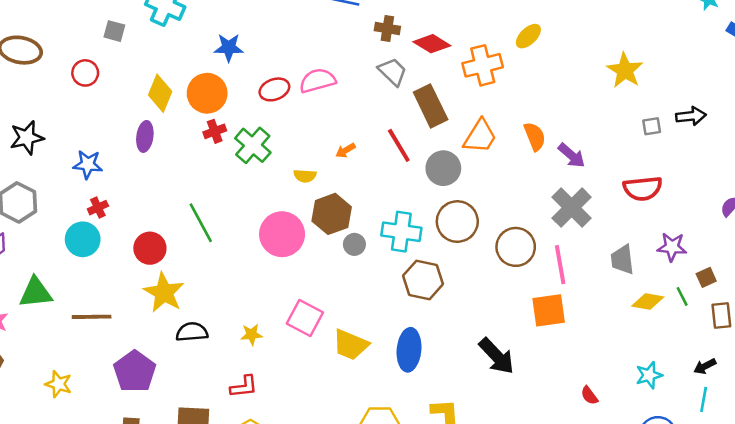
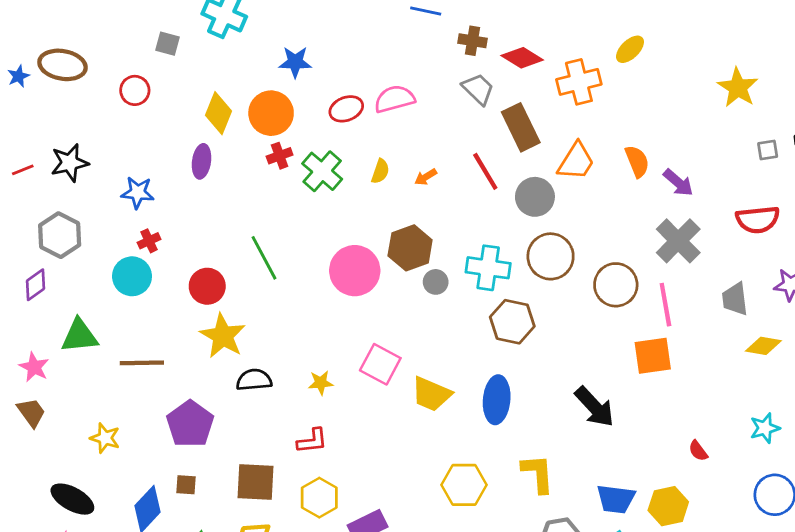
yellow semicircle: (305, 176) -> (380, 171), moved, turned -75

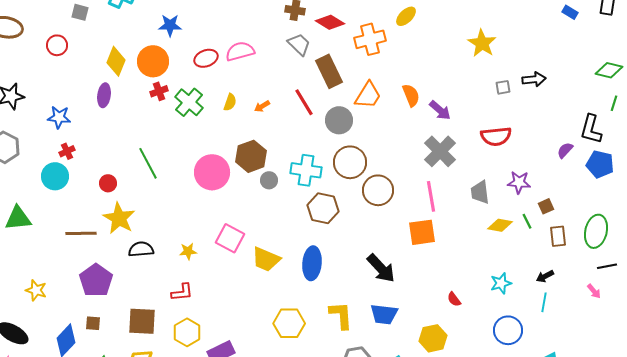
brown circle: (616, 285) -> (378, 190), moved
red circle: (207, 286) -> (108, 183), size x0.7
brown line: (142, 363) -> (81, 233), moved
blue trapezoid: (616, 499) -> (384, 314), moved

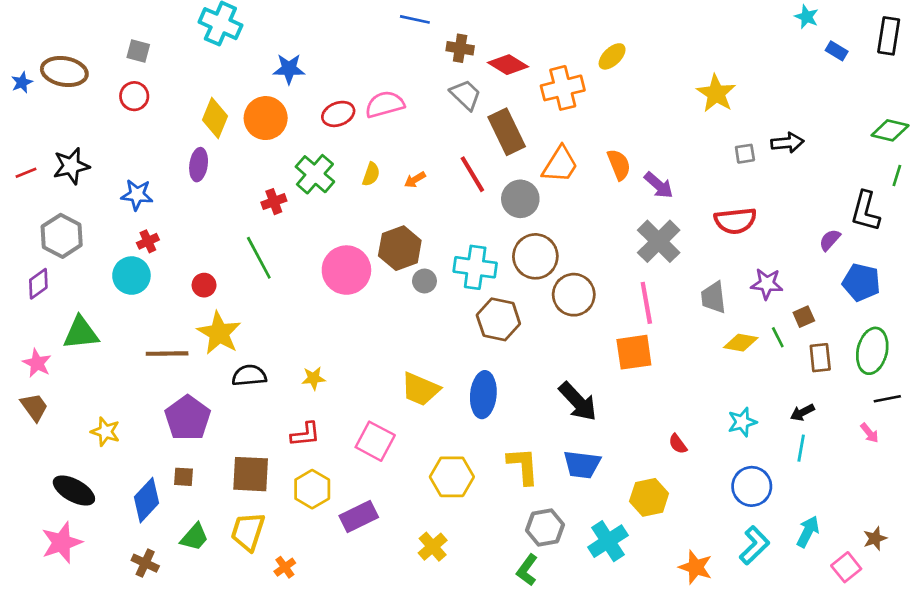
gray square: (80, 12) -> (138, 51), moved
red cross: (159, 91) -> (274, 202), moved
blue pentagon: (600, 164) -> (861, 282), moved
pink square: (230, 238) -> (375, 441), moved

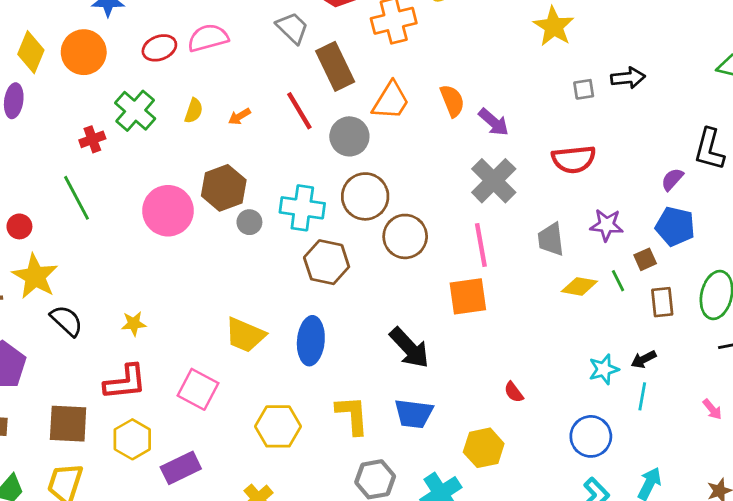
blue pentagon: (861, 282) -> (675, 226), moved
black semicircle: (249, 375) -> (67, 321), turned 48
cyan star: (742, 422) -> (604, 369), moved
pink arrow: (870, 433) -> (712, 409), moved
red L-shape: (305, 434) -> (125, 382), size x1.4

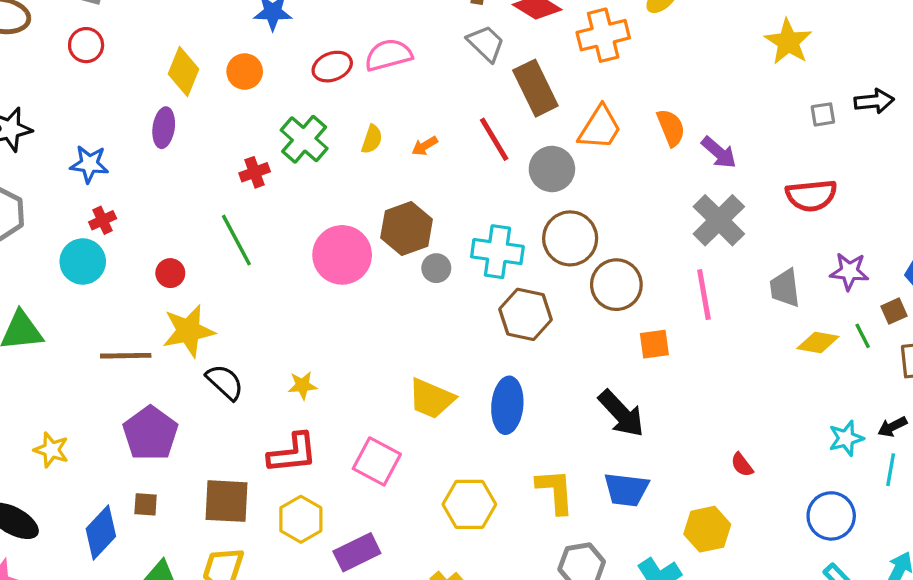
orange circle: (84, 52) -> (245, 72), size x0.7
yellow star: (35, 276) -> (188, 331), turned 30
orange square: (468, 296) -> (654, 344), moved, size x0.7

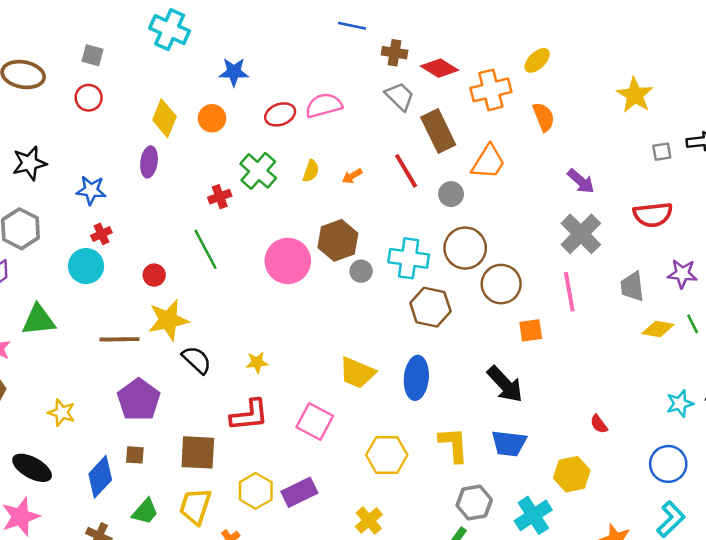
orange semicircle: (671, 128) -> (544, 117), moved
gray circle: (552, 169) -> (451, 194), size x0.7
yellow hexagon: (301, 519) -> (256, 491), moved

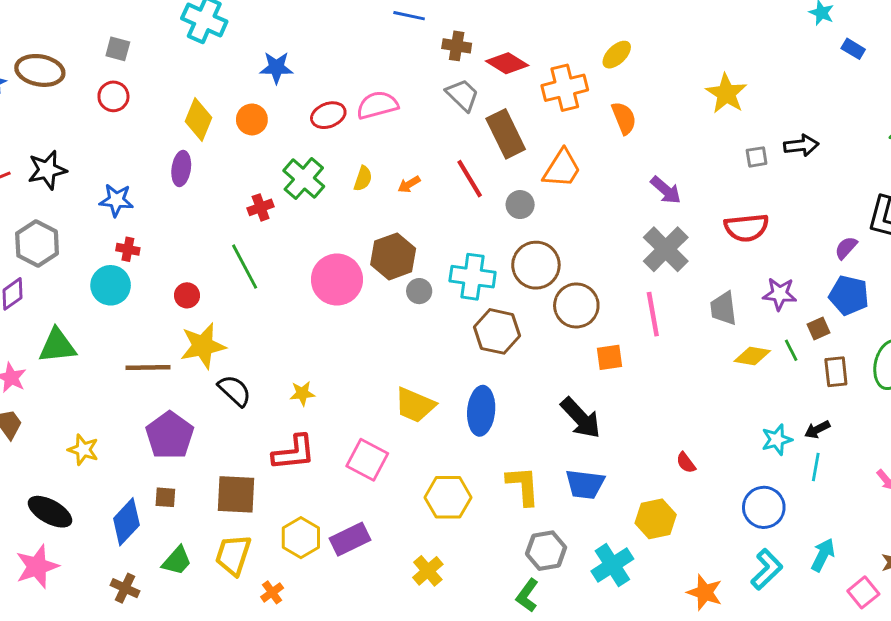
red cross: (101, 234) -> (128, 249), turned 36

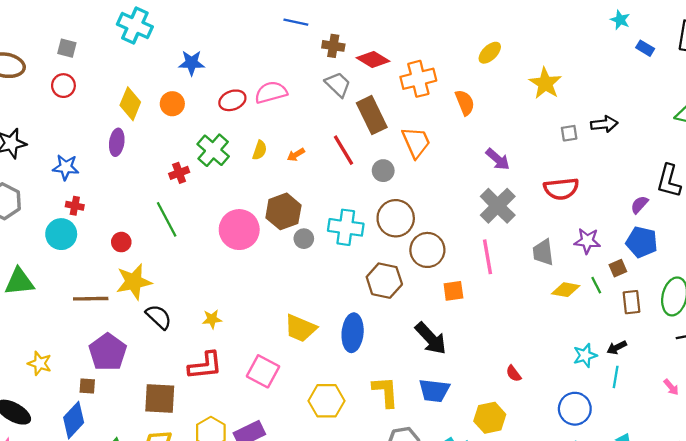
yellow ellipse: (617, 55) -> (490, 53), moved
orange trapezoid: (562, 168) -> (416, 142), turned -56
brown hexagon: (497, 331) -> (384, 281), moved
brown square: (165, 497) -> (87, 386), moved

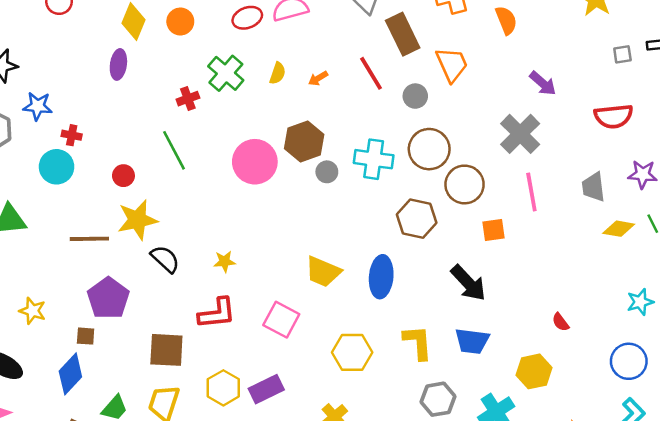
blue star: (66, 167) -> (38, 106), moved
gray cross: (498, 206) -> (520, 134), moved

